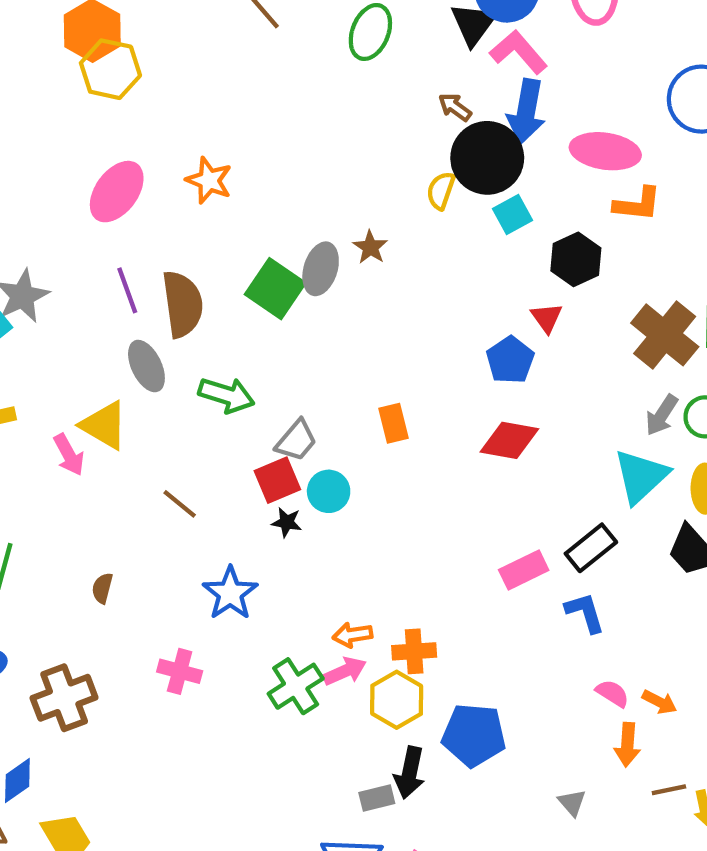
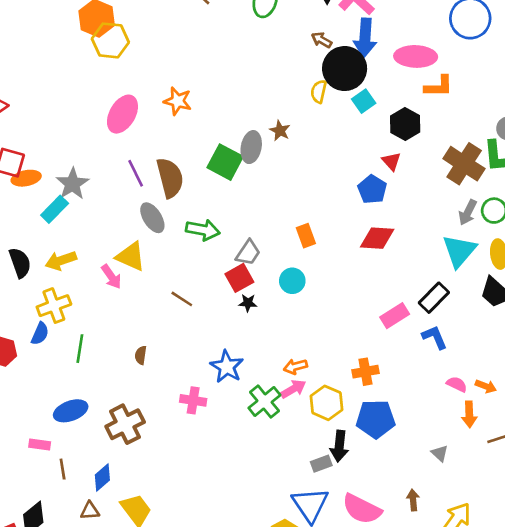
cyan circle: (329, 491) -> (292, 281), moved
blue star: (230, 593) -> (227, 367), moved
orange cross: (414, 651) -> (365, 372), moved

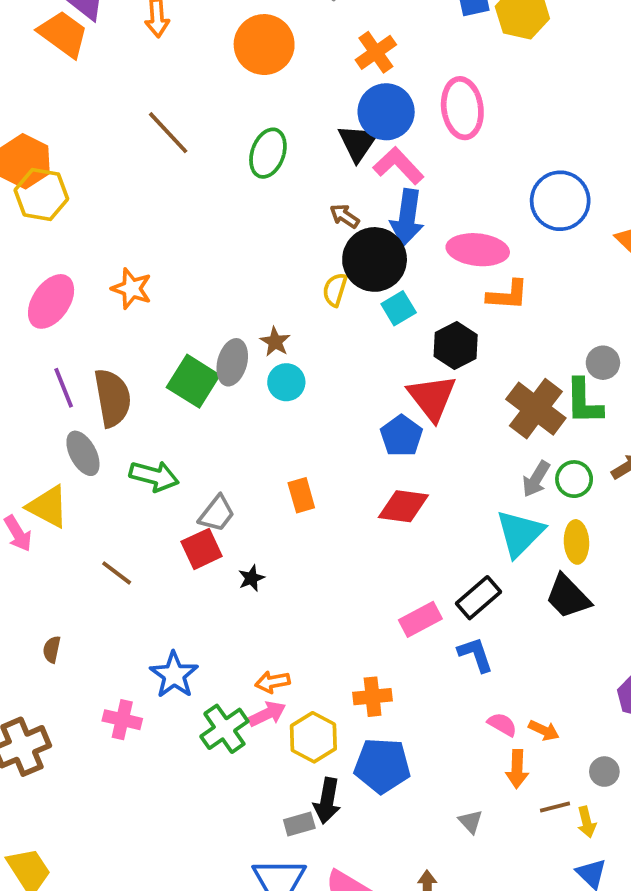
red triangle: (391, 161) -> (432, 397), size x1.8
cyan circle: (292, 281) -> (286, 382), moved
black star: (248, 303) -> (251, 578), moved, turned -30

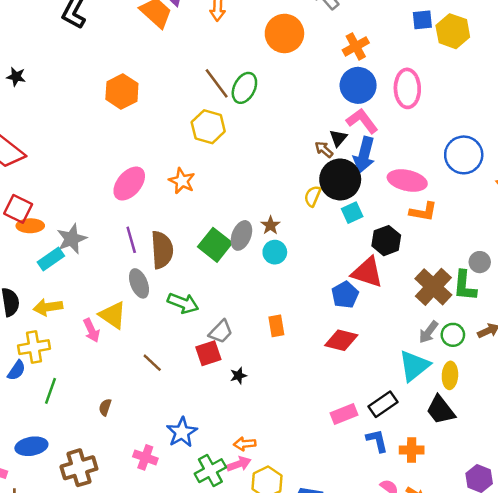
black triangle: (358, 143) -> (338, 138), moved, size x0.7
green ellipse: (268, 153) -> (244, 88), moved
yellow hexagon: (41, 194) -> (208, 127), moved
red triangle: (432, 397) -> (367, 272), turned -40
orange cross: (373, 697) -> (412, 450), moved

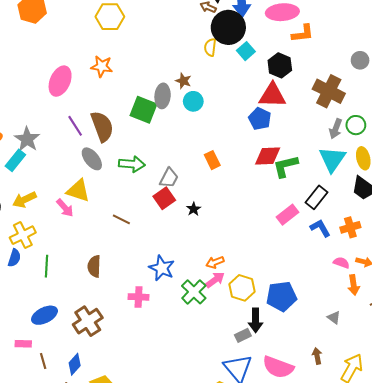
green L-shape: (465, 286) -> (286, 166), moved, turned 88
brown semicircle: (105, 407) -> (94, 266), size x1.5

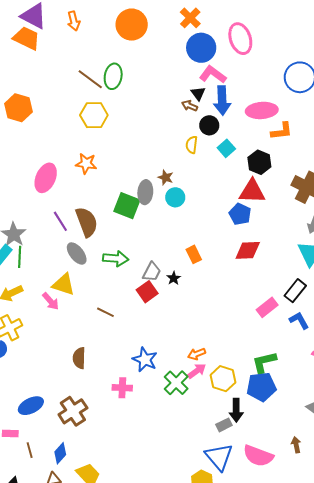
black circle: (228, 27) -> (209, 125), size x0.6
green L-shape: (286, 166) -> (264, 362), moved
black star: (194, 209) -> (174, 278), moved
green line: (47, 266) -> (20, 257), moved

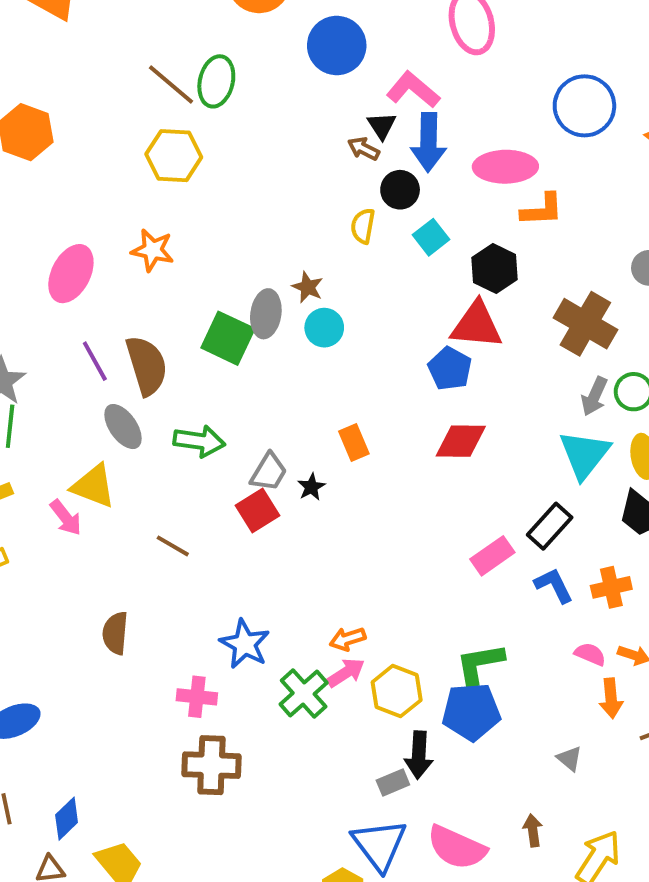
blue circle: (201, 48) -> (337, 45), moved
brown cross: (73, 411) -> (211, 765), moved, turned 32

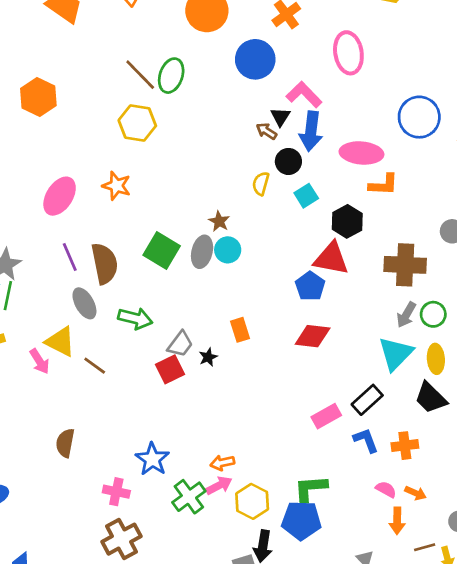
gray ellipse: (266, 314) -> (202, 252), moved
brown cross: (585, 324) -> (405, 265), turned -33
brown line: (173, 546) -> (95, 366), moved
brown cross: (211, 765) -> (122, 539), turned -36

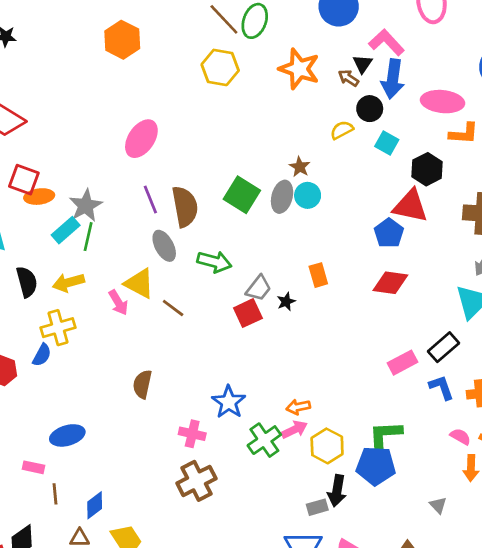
yellow semicircle: (261, 184) -> (342, 130), turned 45
orange star: (116, 186) -> (299, 69), moved, size x1.4
cyan square: (306, 196) -> (387, 143), turned -30

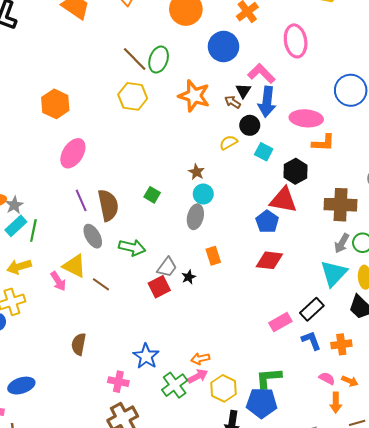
orange hexagon: (122, 40) -> (55, 104), moved
green square: (242, 195) -> (152, 195), size x0.6
gray ellipse: (282, 197) -> (195, 217), moved
gray star: (86, 206) -> (14, 205), moved, size x0.7

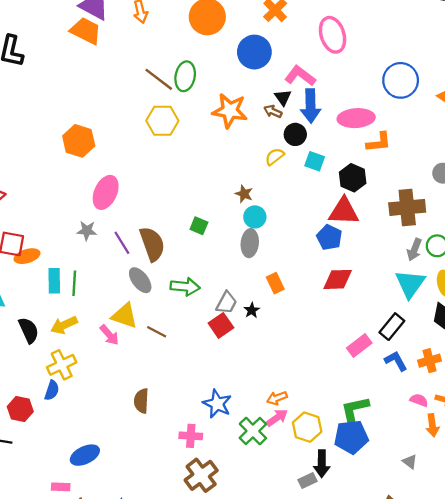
gray star: (14, 205) -> (87, 231), moved, turned -30
cyan rectangle: (16, 226) -> (54, 281), turned -40

